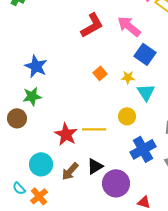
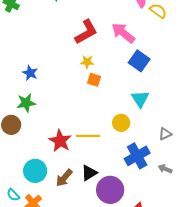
blue star: (36, 66) -> (30, 73), size x0.7
orange square: (100, 73) -> (94, 80), turned -32
yellow star: (128, 77) -> (87, 62), moved

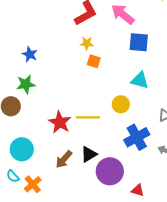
blue square: (139, 61) -> (139, 42), turned -30
cyan triangle: (140, 99) -> (140, 80), turned -42
cyan circle: (35, 171) -> (22, 149), moved

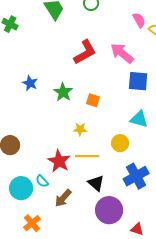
yellow star: (87, 43) -> (80, 129), moved
blue star: (30, 54) -> (30, 83), moved
green star: (26, 84) -> (63, 92), moved, turned -30
black triangle: (89, 154) -> (96, 183), moved, turned -48
cyan semicircle: (13, 176) -> (42, 181), moved

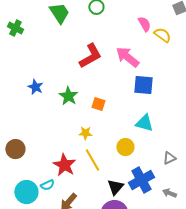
yellow line: (87, 156) -> (92, 160), turned 60
cyan semicircle: (42, 181) -> (47, 185), turned -72
black triangle: (96, 183) -> (115, 187), moved, turned 30

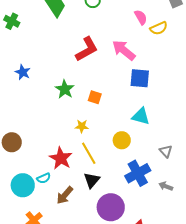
yellow semicircle: (162, 35) -> (159, 28), turned 120
blue star: (35, 87) -> (23, 72), moved
gray triangle: (169, 158) -> (166, 151), turned -48
black triangle: (115, 187) -> (92, 180), moved

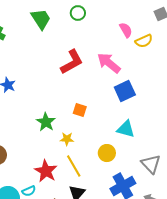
blue square: (140, 78) -> (125, 91), turned -30
green star: (65, 89) -> (46, 122), moved
gray triangle: (166, 151) -> (151, 164), size x1.5

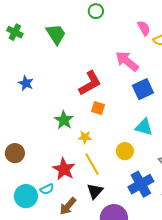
green trapezoid: (41, 19) -> (56, 34), moved
red L-shape: (72, 62) -> (90, 83), moved

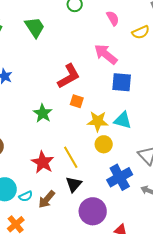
pink semicircle: (144, 28) -> (113, 18), moved
blue square: (143, 89) -> (122, 82), turned 30
yellow star: (85, 137) -> (98, 121), moved, size x1.5
cyan semicircle: (47, 189) -> (26, 196), moved

